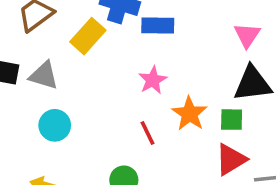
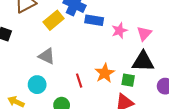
gray triangle: (44, 75) -> (47, 56), moved
pink star: (153, 80) -> (119, 31), moved
cyan circle: (55, 125) -> (37, 85), moved

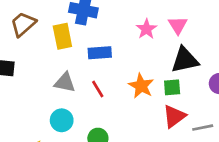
yellow rectangle: (54, 20) -> (62, 36), turned -48
blue rectangle: (94, 20) -> (100, 53), moved
red line: (79, 81) -> (98, 89), moved

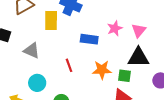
blue rectangle: (100, 53) -> (89, 39), moved
gray triangle: (65, 83) -> (32, 51), moved
orange star: (141, 86) -> (102, 70), turned 30

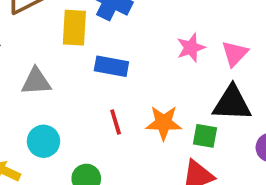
blue rectangle: (89, 39) -> (111, 66), moved
gray triangle: (32, 51) -> (36, 81), turned -30
red line: (69, 65) -> (116, 122), moved

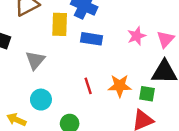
blue rectangle: (111, 66) -> (91, 39), moved
gray triangle: (36, 81) -> (35, 60), turned -45

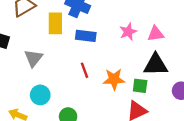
pink triangle: (166, 39) -> (156, 34), turned 42
red line: (88, 86) -> (85, 70), moved

